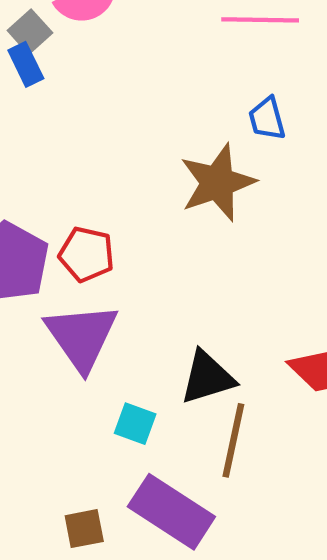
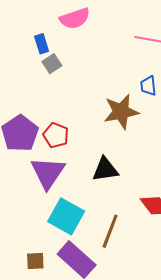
gray square: (30, 32) -> (52, 64), moved
black triangle: (207, 377) -> (105, 170), moved
cyan square: (135, 424) -> (66, 216), size x1.8

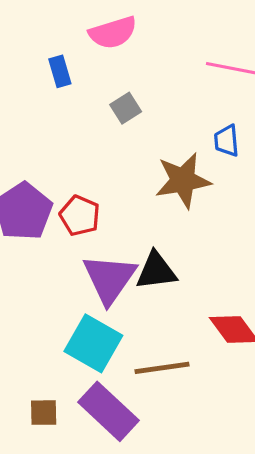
gray square: (52, 64) -> (126, 108), moved
purple triangle: (48, 173) -> (110, 279), moved
brown line: (110, 231) -> (162, 368), turned 60

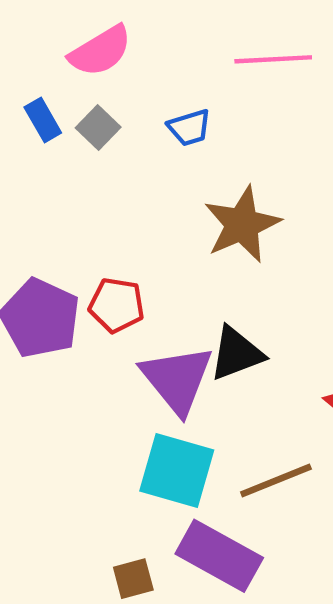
gray square: (126, 108) -> (98, 127), moved
blue trapezoid: (227, 141) -> (189, 128), moved, turned -88

